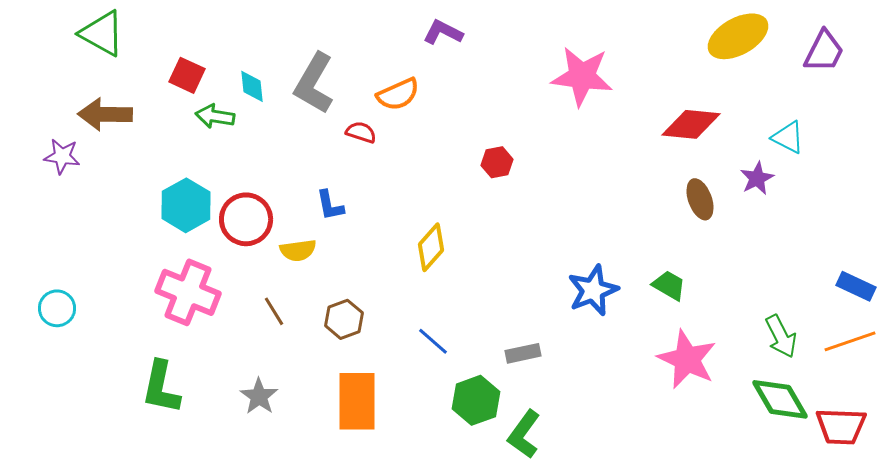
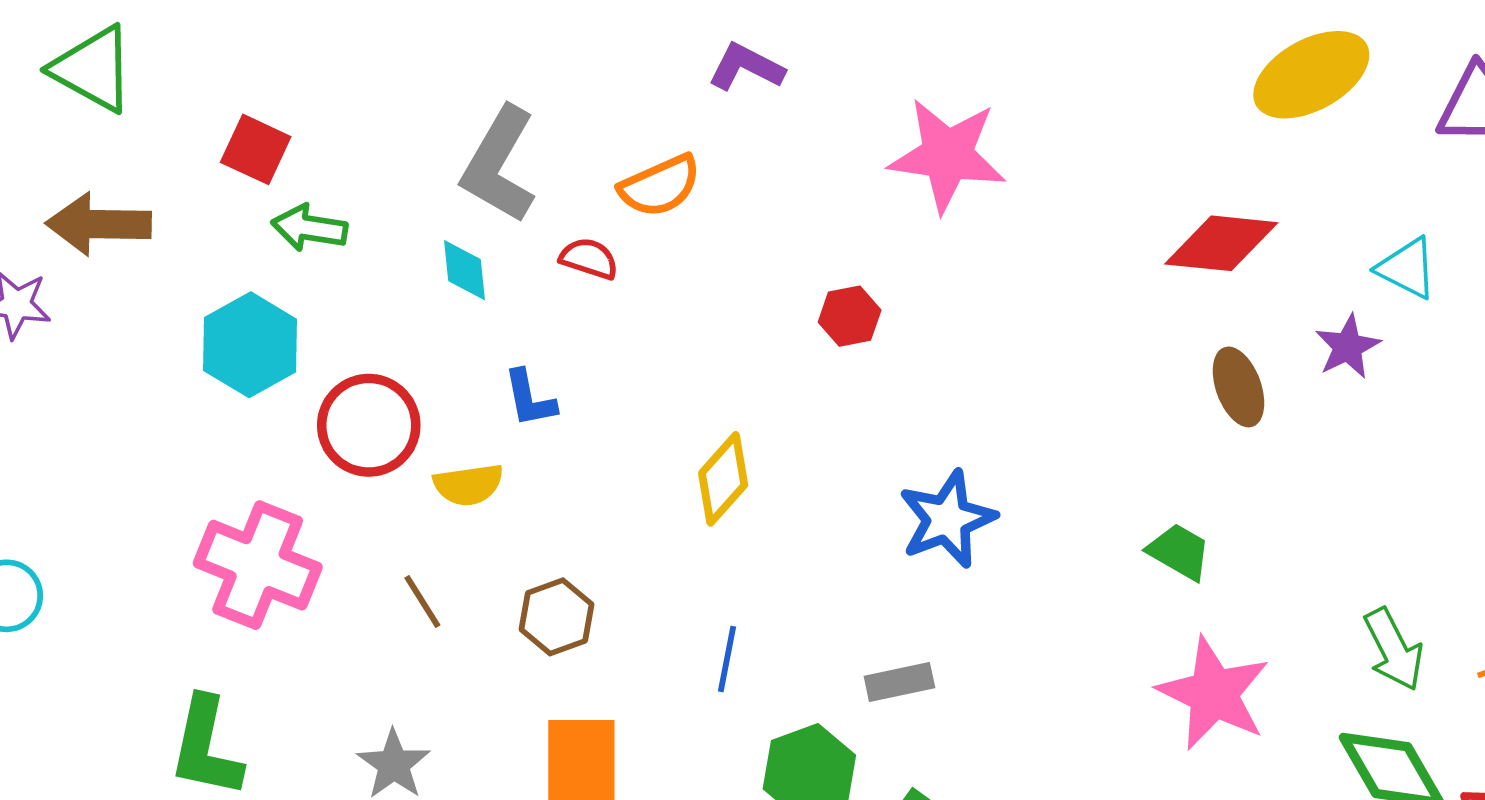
pink star: (582, 76) -> (947, 155), moved
cyan diamond: (252, 86) -> (465, 270), moved
cyan hexagon: (186, 205) -> (250, 345), moved
blue star: (593, 290) -> (947, 519), moved
blue line: (433, 341) -> (727, 659), turned 60

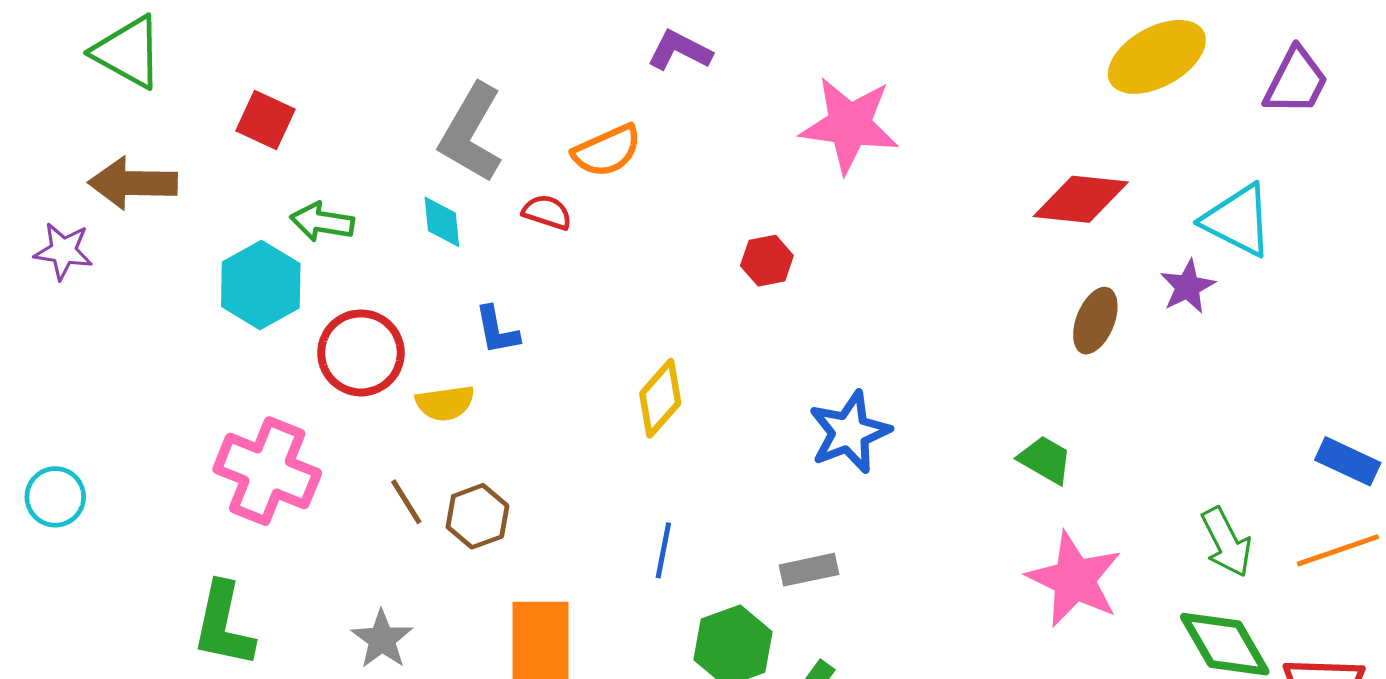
green arrow: (309, 228) -> (322, 222), moved
cyan triangle: (1407, 268) -> (1238, 220), size x1.4
brown ellipse: (1238, 387) -> (1095, 321), turned 42
brown hexagon: (557, 617) -> (477, 516), moved

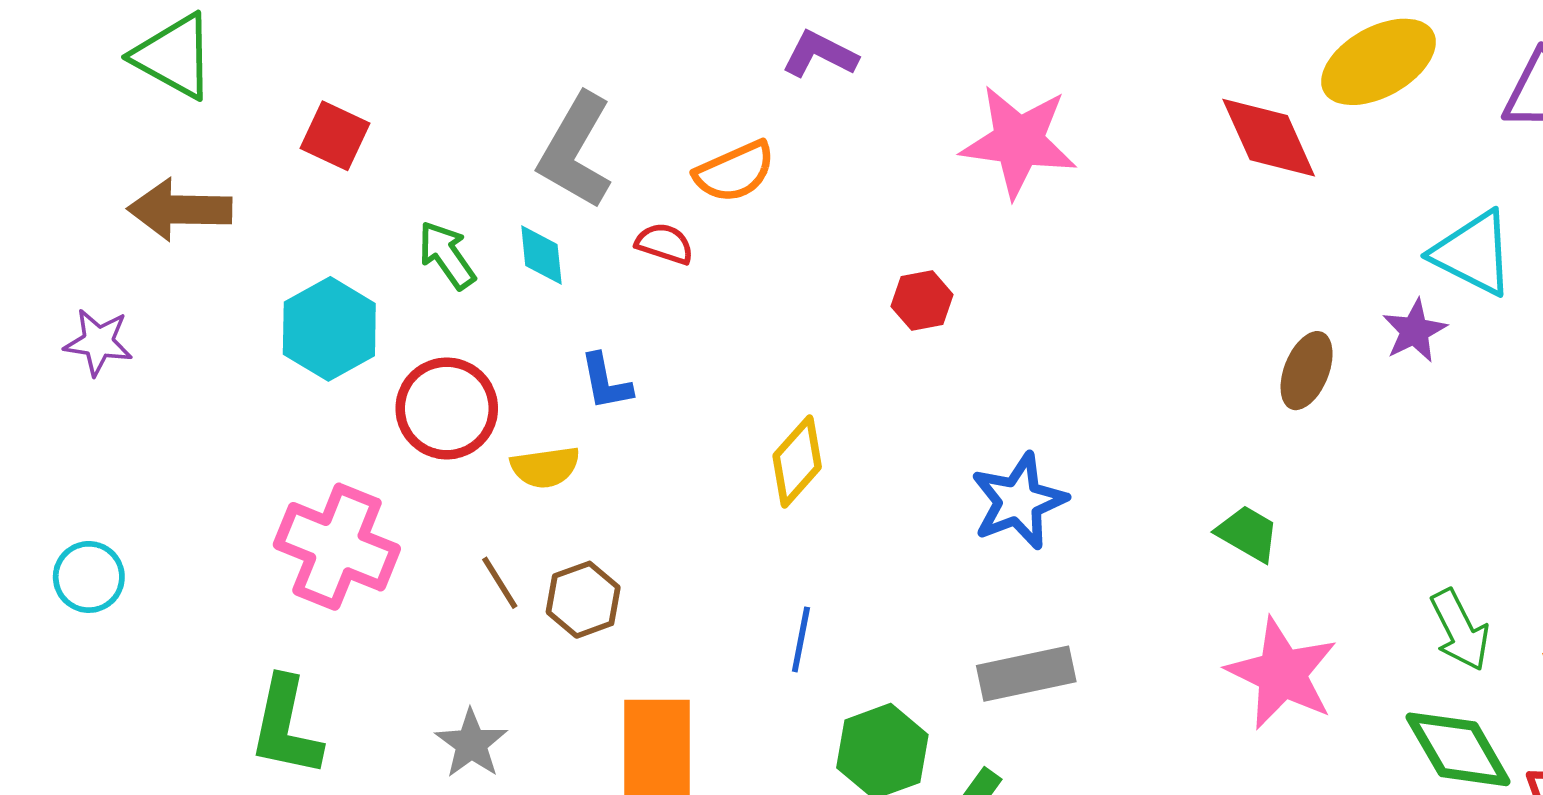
red diamond: (1081, 199) -> (1269, 138), moved, turned 60
green arrow: (322, 222) -> (447, 255), moved, turned 46
purple star: (63, 251) -> (98, 342), moved
gray rectangle: (809, 570) -> (1026, 674), moved, size x1.4

